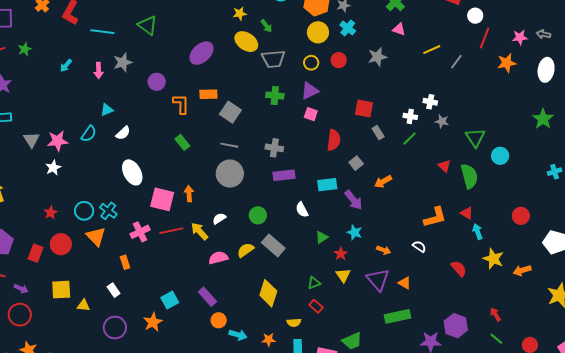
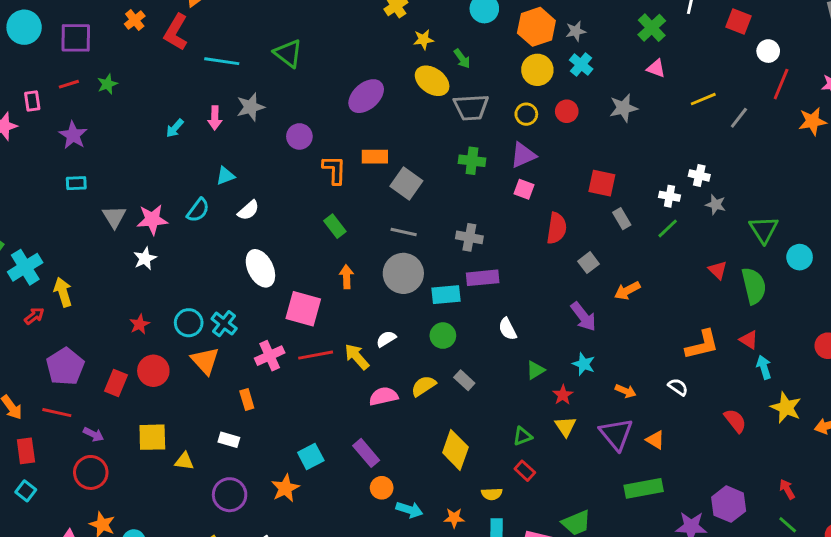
cyan arrow: (66, 65) -> (175, 128), moved
cyan rectangle: (327, 185) -> (446, 295), moved
orange arrow: (189, 194) -> (347, 277), moved
gray rectangle: (273, 245) -> (464, 380), size x0.6
white rectangle: (114, 290) -> (229, 440), turned -40

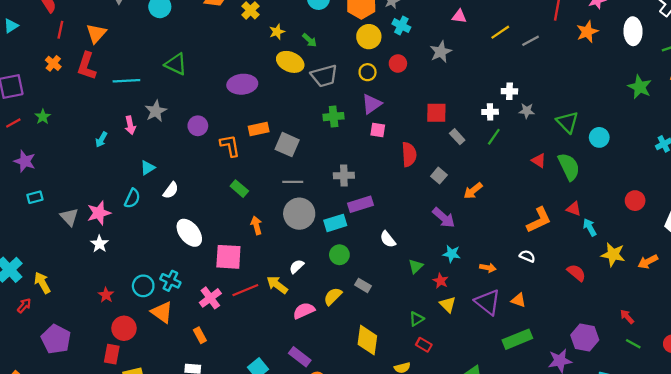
purple ellipse: (366, 96) -> (242, 84), turned 48
gray line: (739, 118) -> (531, 41), turned 36
red rectangle: (116, 383) -> (112, 354), moved

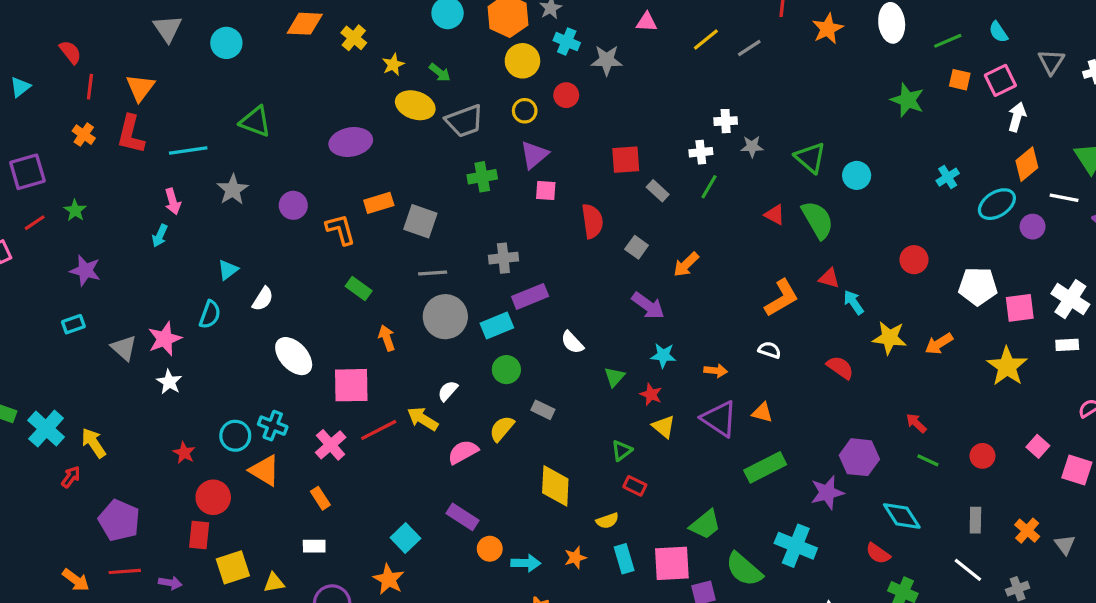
gray star: (441, 52) -> (607, 60), moved, turned 30
pink arrow: (130, 125) -> (173, 201), moved
purple star: (25, 161) -> (85, 271), moved

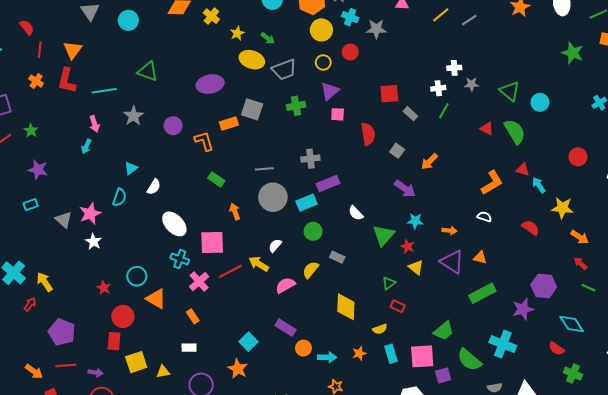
gray square: (420, 221) -> (252, 109), moved
orange arrow: (939, 344) -> (580, 237), moved, turned -114
green triangle: (614, 377) -> (384, 235), size x1.6
cyan cross: (273, 426) -> (180, 259), moved

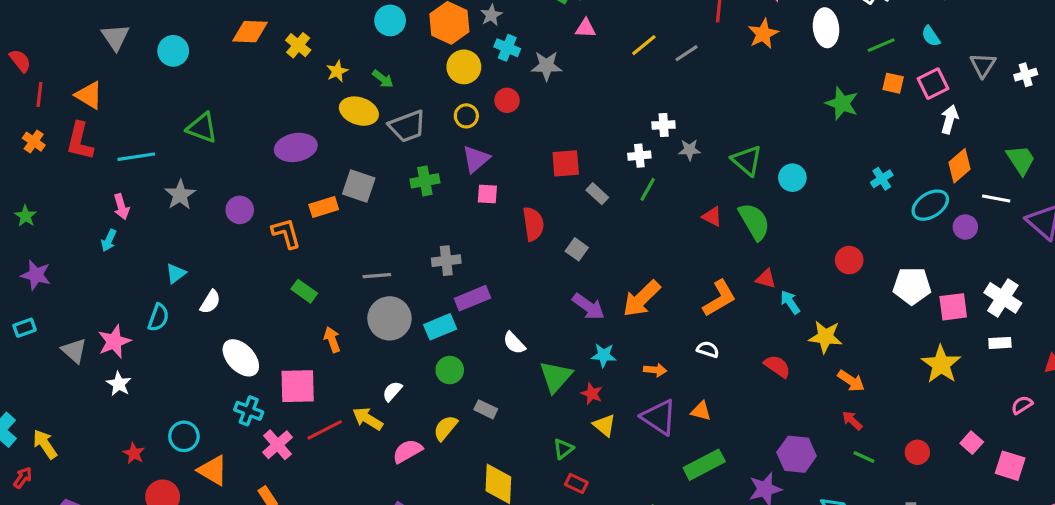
orange triangle: (73, 50) -> (89, 95), turned -36
orange arrow: (429, 162) -> (641, 299), moved, size x1.5

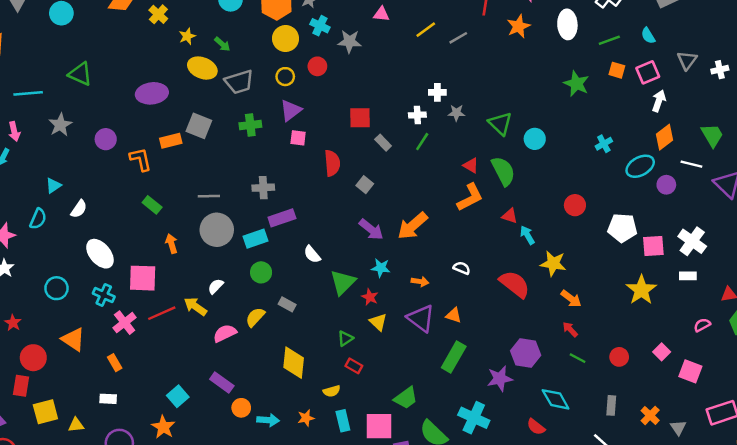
orange L-shape: (719, 298) -> (470, 197), moved
red semicircle: (777, 366) -> (515, 284), size x1.5
cyan circle: (184, 436) -> (56, 288), moved
green rectangle: (704, 465) -> (454, 357), turned -36

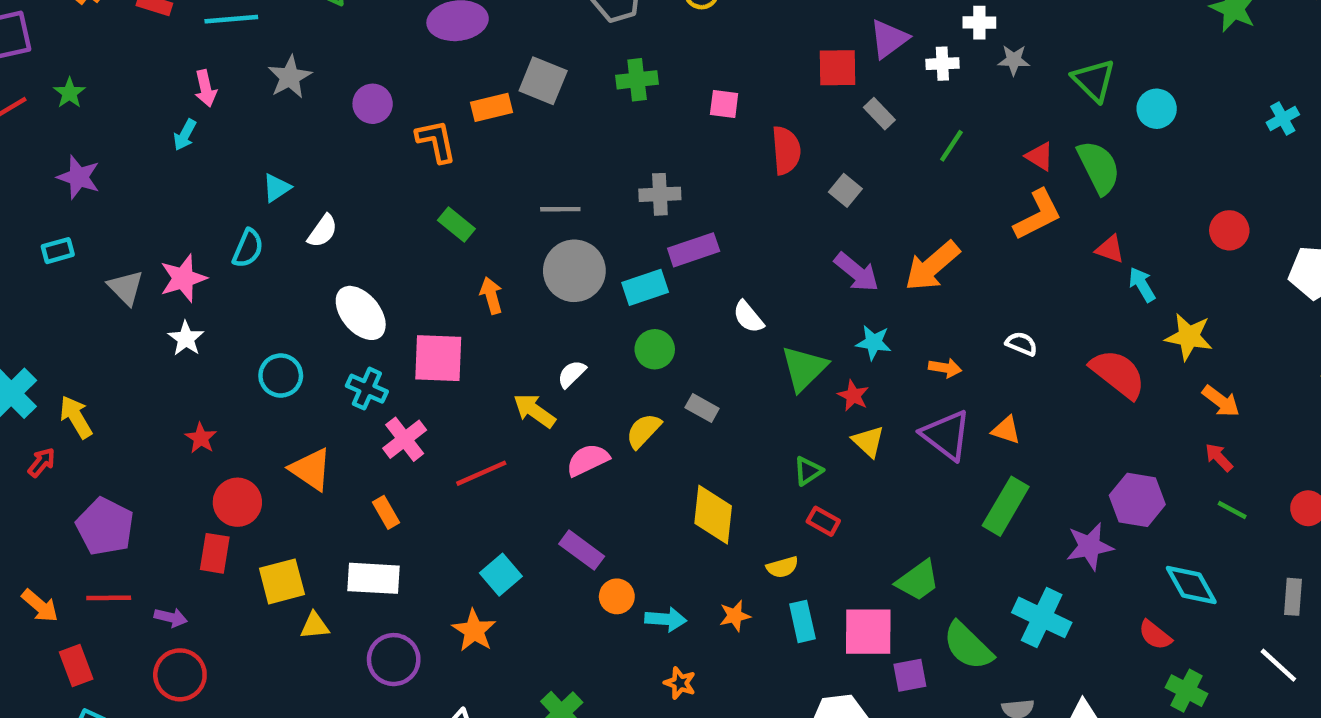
purple triangle: (291, 110) -> (889, 39), moved
green line: (422, 142) -> (951, 146), moved
red line: (162, 313) -> (481, 473), moved
white rectangle: (108, 399) -> (374, 578), size x1.6
yellow square: (45, 412) -> (282, 581), moved

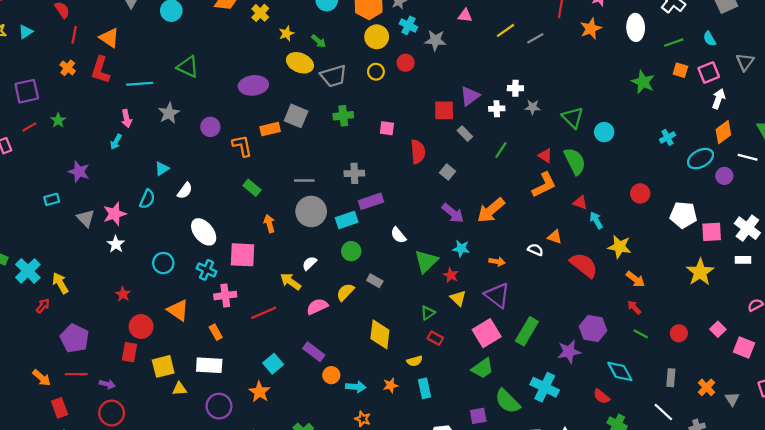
purple star: (79, 177) -> (79, 172), moved
orange triangle: (1006, 430) -> (555, 237), moved
pink cross: (405, 439) -> (225, 295), turned 30
pink square: (868, 632) -> (487, 333), moved, turned -32

